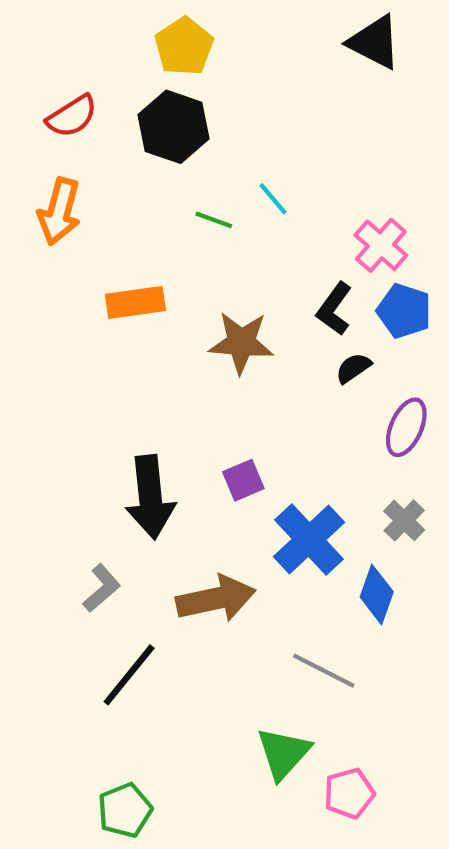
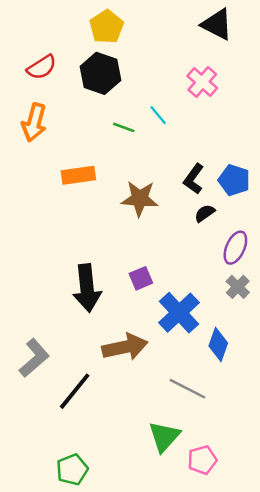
pink cross: (381, 245) -> (202, 82), moved
gray cross: (404, 520) -> (238, 287), moved
gray L-shape: (102, 588) -> (34, 358), moved, size x1.4

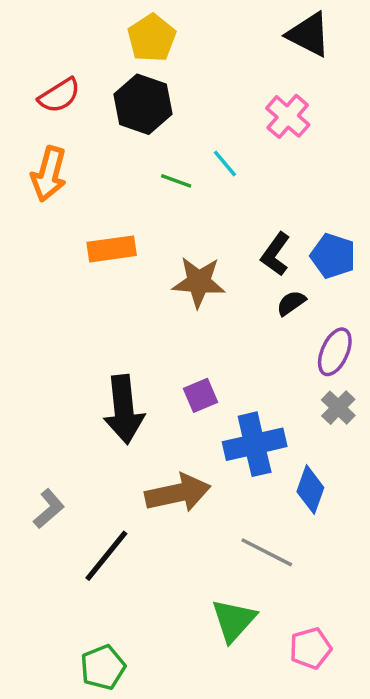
blue cross: (179, 313) -> (255, 444), turned 30
gray L-shape: (34, 358) -> (49, 509), size x0.7
pink pentagon: (202, 460) -> (310, 648), moved

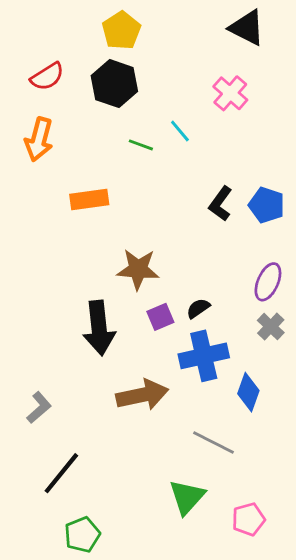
brown star: (199, 282) -> (138, 269), moved
black semicircle: (291, 303) -> (198, 308), moved
black line: (106, 556) -> (61, 473), moved

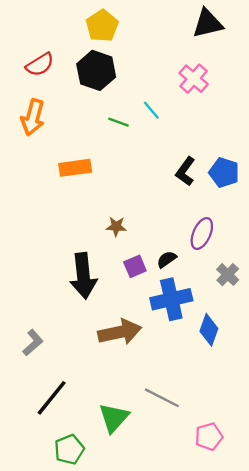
black triangle: (247, 28) -> (208, 23), turned -40
brown star: (138, 269) -> (116, 226), size x0.6
purple ellipse: (268, 282) -> (202, 234), moved
gray line: (214, 442) -> (162, 398), moved
green triangle: (187, 497) -> (114, 418), moved

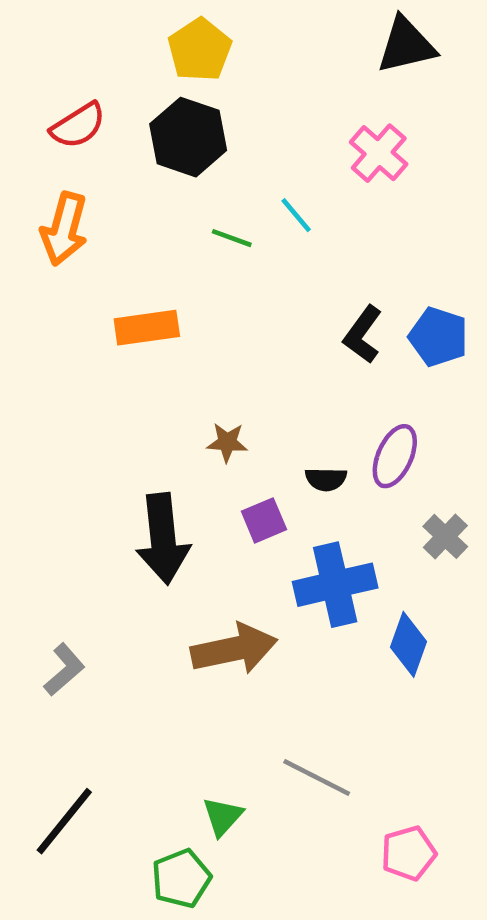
black semicircle: (167, 259) -> (326, 479), moved, turned -144
black line: (52, 398) -> (64, 821), moved
green triangle: (114, 418) -> (223, 817), size x0.7
green pentagon: (69, 449) -> (181, 879), moved

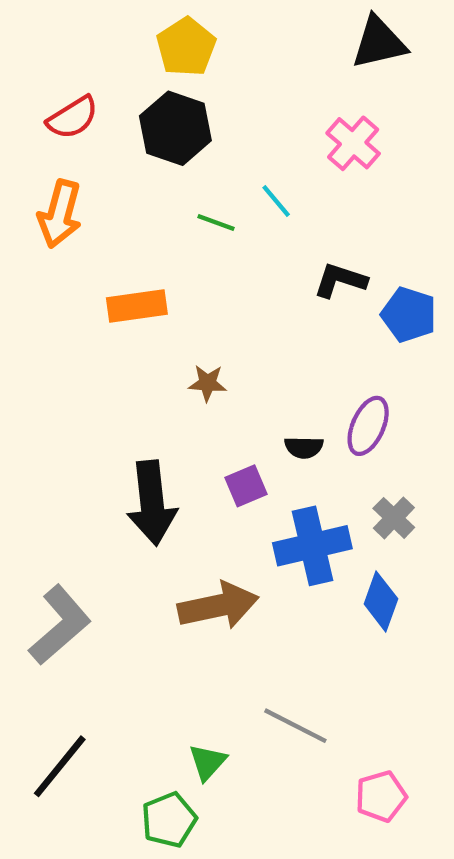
black L-shape: (363, 334) -> (340, 280), moved, turned 72
brown star: (227, 442) -> (208, 383), moved
gray cross: (445, 536) -> (394, 518), moved
gray L-shape: (64, 670) -> (60, 625), size x1.6

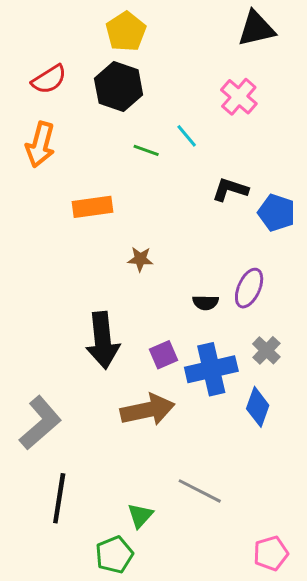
purple square: (246, 486) -> (164, 355), moved
black line: (60, 766) -> (59, 498), moved, turned -30
pink pentagon: (381, 796) -> (271, 553), moved

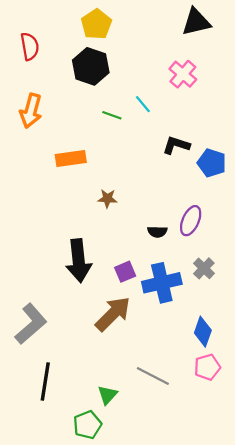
red semicircle: (49, 79) -> (30, 46), moved, turned -68
blue diamond: (258, 407) -> (203, 332), moved
brown arrow: (148, 410) -> (113, 314), turned -33
pink pentagon: (271, 553) -> (207, 367), moved

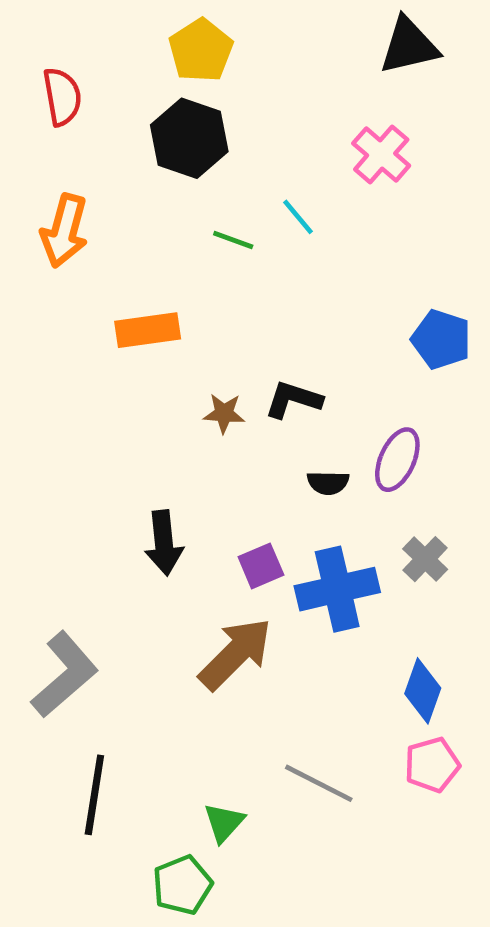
black L-shape: (176, 145) -> (293, 400), moved
black arrow: (79, 261) -> (164, 543), size x0.7

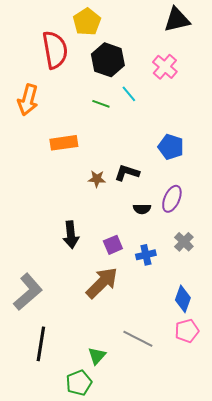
red semicircle: (62, 97) -> (55, 50), moved, size x1.5
black hexagon: (189, 138) -> (108, 60), moved
blue pentagon: (441, 339) -> (171, 147), moved
blue cross: (337, 589) -> (146, 255), size x0.6

